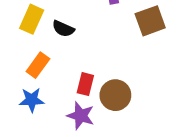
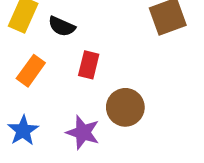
red rectangle: (85, 84) -> (89, 65), moved
blue star: (32, 100) -> (23, 130), moved, turned -30

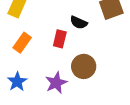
black semicircle: (62, 26) -> (79, 23), moved
purple star: (83, 132) -> (56, 83), turned 30

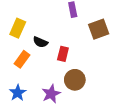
black semicircle: (79, 23) -> (40, 42), moved
red rectangle: (60, 39) -> (63, 54), moved

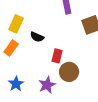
red rectangle: (63, 54) -> (57, 56), moved
orange rectangle: (22, 59) -> (11, 48), moved

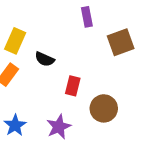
brown circle: (69, 72) -> (104, 108), moved

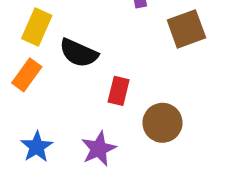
black semicircle: (45, 59) -> (79, 53), size x1.4

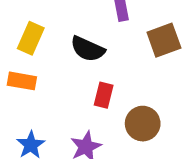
black semicircle: (79, 53) -> (88, 49), moved
orange rectangle: (27, 75) -> (22, 81), turned 64

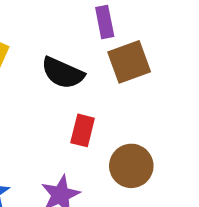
brown square: (164, 40) -> (129, 62), moved

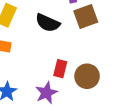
red rectangle: (83, 130) -> (60, 69), moved

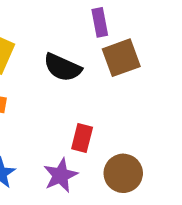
brown circle: (87, 76) -> (123, 173), moved

